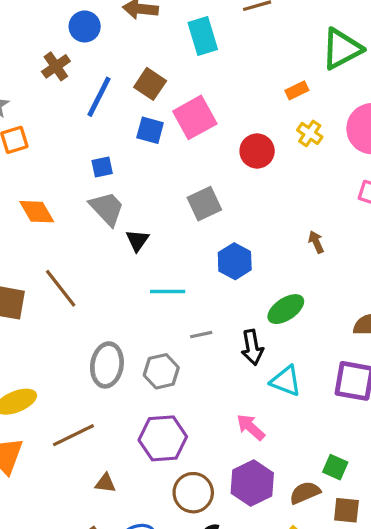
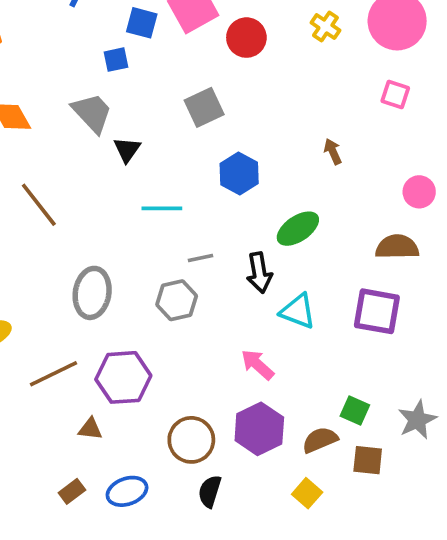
red circle: (257, 151) -> (246, 38), moved
blue square: (102, 167) -> (116, 60), moved
gray hexagon: (161, 371) -> (177, 300), moved
purple hexagon: (163, 438) -> (123, 377), moved

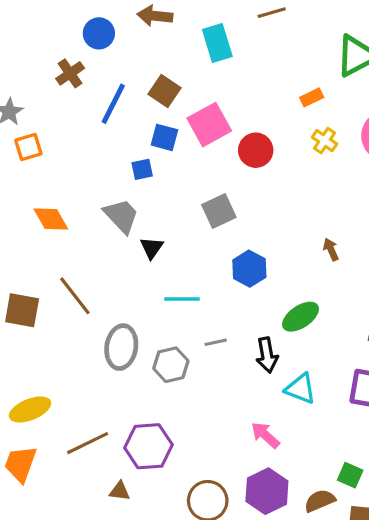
gray ellipse: (92, 293) -> (121, 347), moved
gray hexagon: (177, 300) -> (171, 365), moved

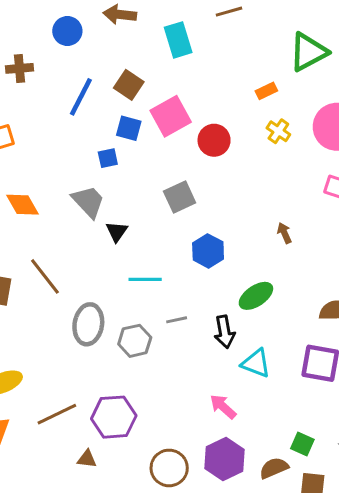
brown cross: (70, 73) -> (19, 68), moved, turned 30

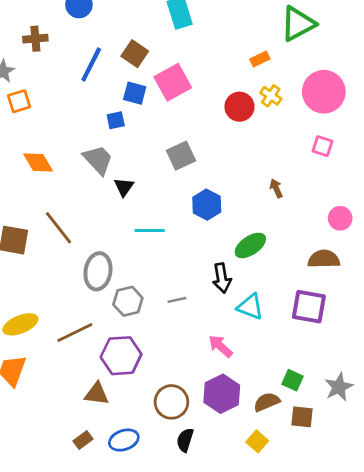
red circle: (214, 140) -> (239, 107), moved
gray line: (177, 320) -> (177, 300), moved
gray hexagon: (135, 341) -> (128, 301), moved
brown line: (57, 414) -> (75, 333), moved
brown triangle: (87, 459) -> (97, 394), size x1.4

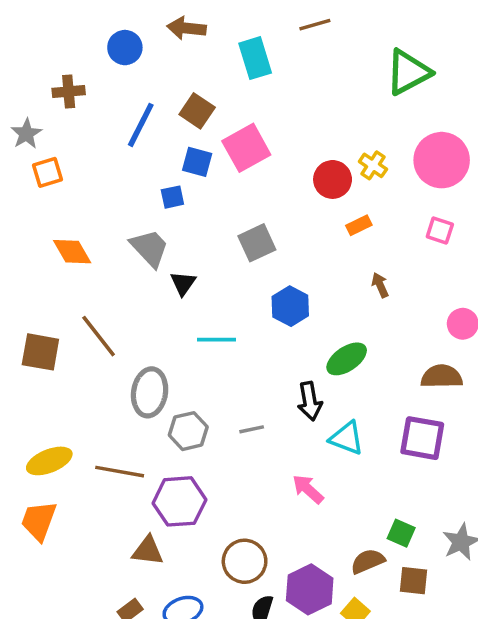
orange rectangle: (260, 59) -> (359, 225), moved
brown line: (75, 333) -> (120, 472), turned 36
purple hexagon: (222, 394) -> (310, 589), moved

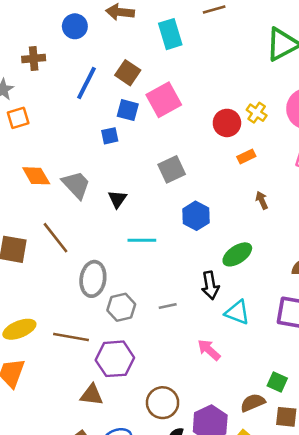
gray trapezoid: (150, 248) -> (76, 185), moved

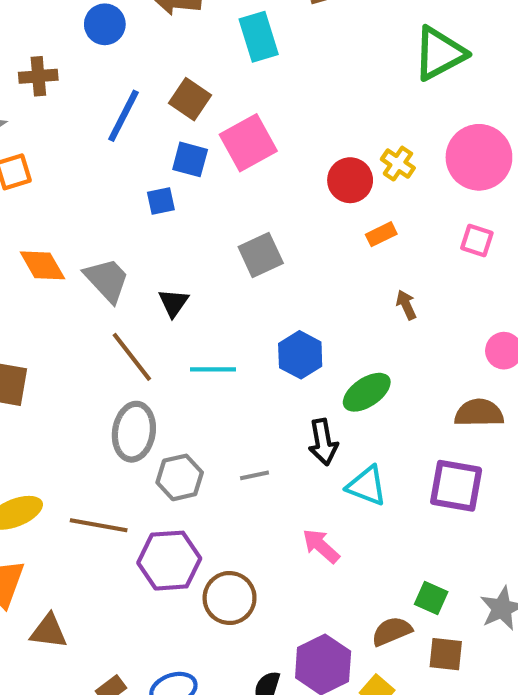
blue hexagon: (196, 216) -> (300, 355), moved
brown line: (56, 238) -> (132, 357), moved
brown triangle: (92, 395) -> (49, 631), moved
brown circle: (163, 403) -> (230, 598), moved

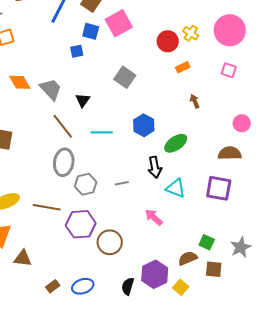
gray square: (261, 255) -> (125, 77), turned -30

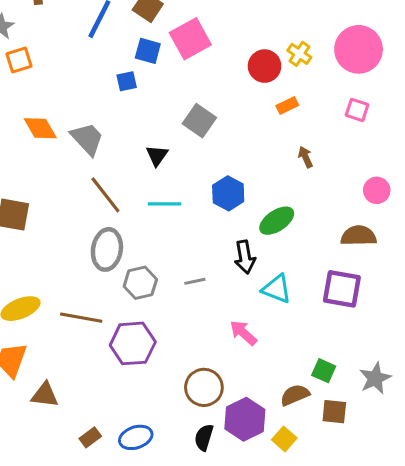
black triangle: (83, 100) -> (157, 155), moved
brown circle: (110, 242) -> (204, 387), moved

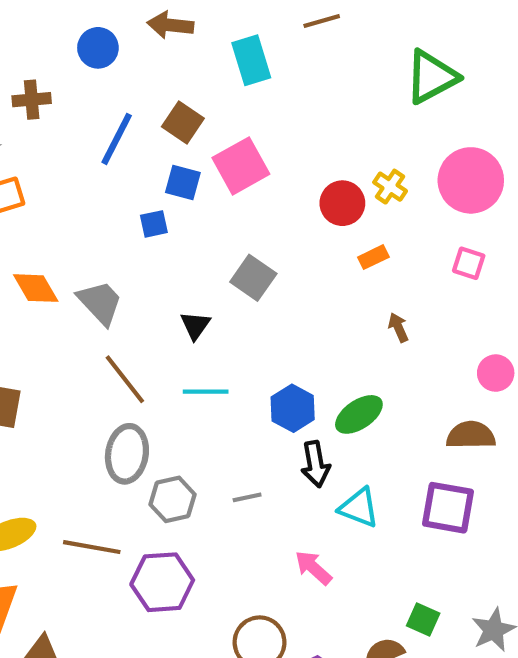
blue hexagon: (228, 193) -> (293, 408), moved

